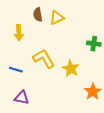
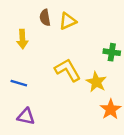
yellow L-shape: (44, 59) -> (68, 70), moved
yellow star: (71, 69) -> (96, 82), moved

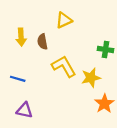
brown semicircle: (45, 18) -> (42, 42), moved
yellow star: (96, 82) -> (91, 78), turned 30

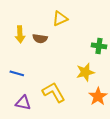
brown semicircle: (42, 42) -> (40, 39), turned -72
yellow L-shape: (64, 66) -> (54, 92), moved

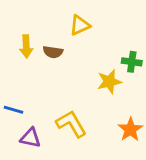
yellow star: (85, 72) -> (109, 82), moved
blue line: (17, 73) -> (14, 110), moved

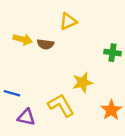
yellow arrow: (26, 46) -> (23, 39), turned -72
yellow star: (109, 82) -> (83, 83), moved

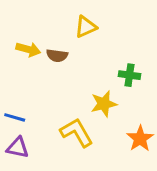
green cross: (112, 53) -> (129, 75), moved
purple triangle: (26, 117) -> (18, 148), moved

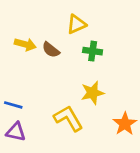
brown semicircle: (57, 55) -> (51, 50), turned 30
green cross: (129, 75) -> (93, 51), moved

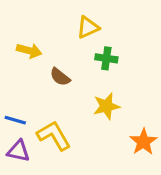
brown semicircle: (51, 50) -> (60, 77), moved
yellow L-shape: (68, 118) -> (54, 136), moved

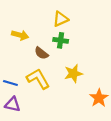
green cross: (106, 58) -> (61, 40), moved
yellow L-shape: (54, 136) -> (38, 79), moved

